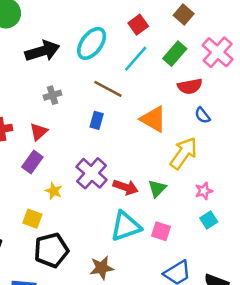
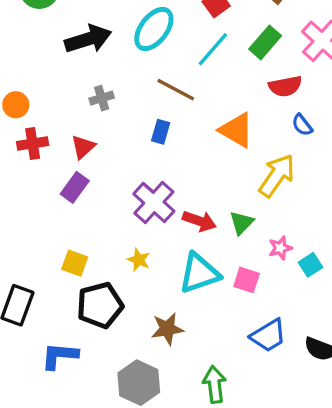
yellow star: (54, 191) -> (139, 260), moved
pink star: (204, 191) -> (280, 248), moved

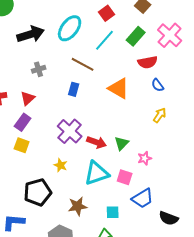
yellow arrow: (277, 176) -> (160, 115), moved, size x0.6
yellow square: (75, 263) -> (22, 145), moved
cyan square: (311, 265) -> (113, 212), moved, turned 32
blue trapezoid: (268, 336) -> (143, 198), moved

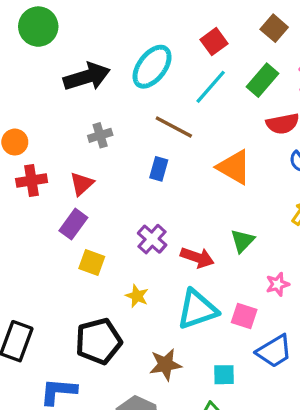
purple cross: (70, 131) -> (152, 239), size x0.7
green triangle: (122, 143) -> (242, 241), moved
yellow square: (22, 145) -> (92, 263), moved

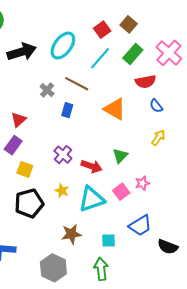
brown square: (274, 28) -> (129, 24), moved
gray cross: (100, 135) -> (47, 90), moved, turned -32
yellow star: (137, 296) -> (62, 191), moved
pink square: (244, 316) -> (121, 192), moved, turned 35
black pentagon: (98, 341) -> (29, 203), moved

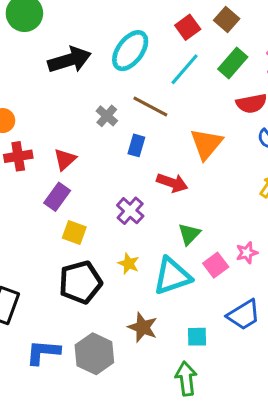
orange triangle: (115, 109) -> (206, 144), turned 40
green triangle: (120, 156) -> (189, 234), moved
red arrow: (92, 166) -> (172, 183), moved
brown star: (71, 234) -> (143, 327), turned 30
gray hexagon: (53, 268) -> (94, 354), moved

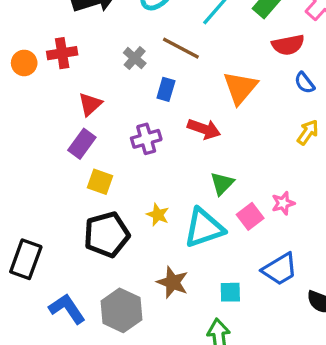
red cross: (18, 156) -> (62, 53), moved
purple cross: (130, 211) -> (146, 139), moved, turned 32
blue L-shape: (43, 352) -> (67, 309), turned 51

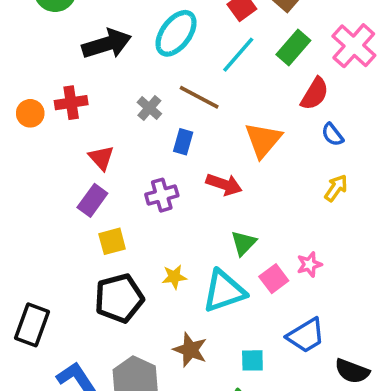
red semicircle: (288, 45) -> (315, 94), turned -48
red triangle: (90, 104) -> (101, 158), turned -30
yellow square: (100, 182) -> (112, 241), turned -35
yellow star: (158, 215) -> (174, 277), turned -30

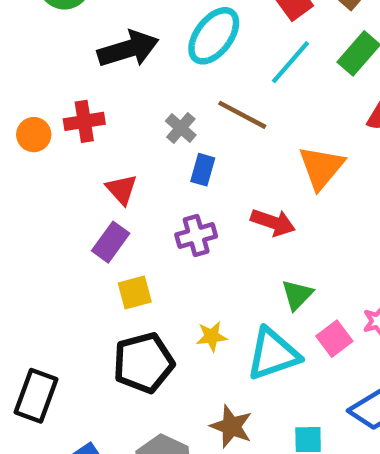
blue rectangle: (183, 142) -> (203, 170), moved

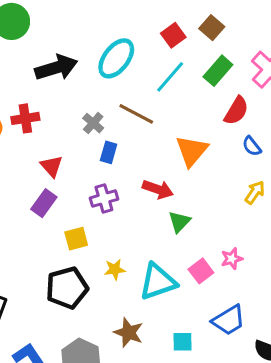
yellow square: (135, 293) -> (76, 239), moved
green triangle: (297, 295) -> (179, 222), moved

